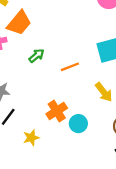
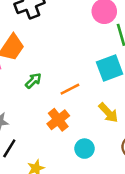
orange cross: (57, 111) -> (58, 120), moved

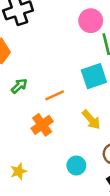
cyan circle: (84, 149) -> (76, 165), moved

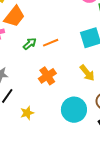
orange line: (55, 95) -> (51, 43), moved
cyan circle: (76, 165) -> (74, 110), size x1.6

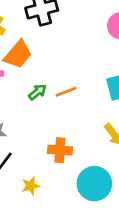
orange cross: (47, 76) -> (60, 150), moved, turned 36

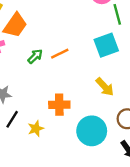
yellow star: (31, 186) -> (36, 129), moved

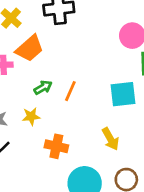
orange line: (60, 54) -> (70, 91), turned -54
yellow star: (36, 129) -> (31, 116), moved

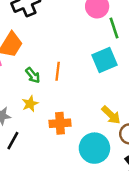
green arrow: (43, 87) -> (33, 75), turned 98
yellow arrow: (110, 139) -> (111, 115), moved

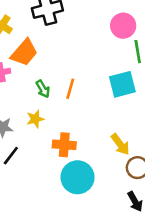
cyan circle: (94, 148) -> (78, 177), moved

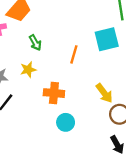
orange line: (70, 89) -> (74, 54), moved
cyan circle: (78, 177) -> (66, 122), size x0.6

